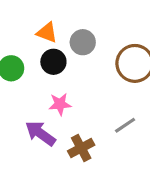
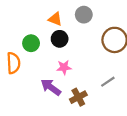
gray circle: (83, 42) -> (84, 15), moved

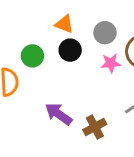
gray circle: (84, 15) -> (105, 33), moved
pink star: (64, 67) -> (111, 63), moved

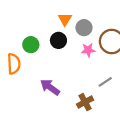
orange triangle: (64, 24) -> (65, 19), moved, turned 40
brown cross: (95, 127) -> (85, 102), moved

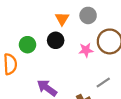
gray circle: (84, 28) -> (88, 15), moved

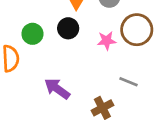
gray line: (103, 83) -> (129, 82), turned 56

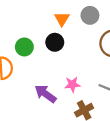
pink star: (107, 41) -> (72, 84), moved

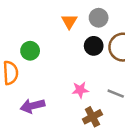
black circle: (55, 42) -> (94, 46), moved
purple arrow: (45, 94) -> (33, 106), moved, turned -50

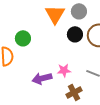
orange triangle: (69, 21) -> (55, 14), size x1.5
purple arrow: (33, 106) -> (42, 78), moved

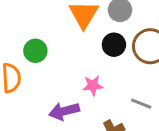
pink star: (64, 70) -> (93, 86), moved

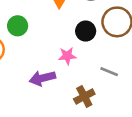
black circle: (114, 45) -> (86, 31), moved

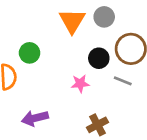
gray line: (109, 72) -> (123, 81), moved
purple arrow: (42, 78) -> (35, 118), moved

